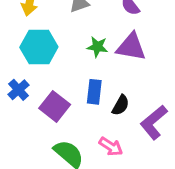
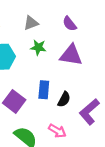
green star: (97, 47) -> (38, 47), moved

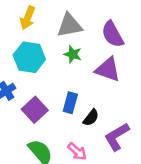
gray triangle: (31, 23) -> (69, 25), size x1.5
purple semicircle: (70, 24) -> (113, 34), size x1.5

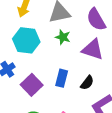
black semicircle: (91, 118) -> (87, 83), moved

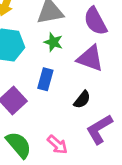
blue rectangle: (62, 78) -> (45, 79), moved

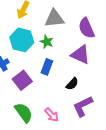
green star: (53, 42) -> (47, 42), moved

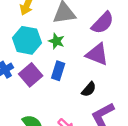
purple semicircle: (86, 28) -> (103, 23), turned -110
purple square: (22, 80) -> (31, 75), moved

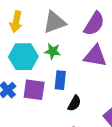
purple square: (31, 75) -> (34, 90), turned -30
black semicircle: (89, 89) -> (74, 103), moved

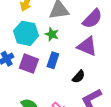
black semicircle: (74, 103) -> (79, 77), moved

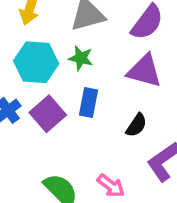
purple square: (29, 64) -> (48, 114), turned 36

